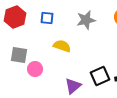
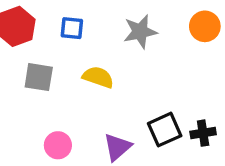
gray square: (19, 55) -> (39, 77), moved
pink circle: (35, 69) -> (58, 145), moved

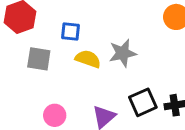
blue square: (72, 28) -> (71, 31), moved
gray star: (140, 32) -> (123, 53), moved

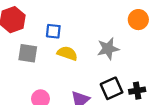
gray star: (123, 53) -> (108, 49), moved

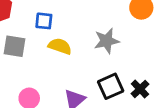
black cross: (137, 91) -> (140, 89), turned -35

